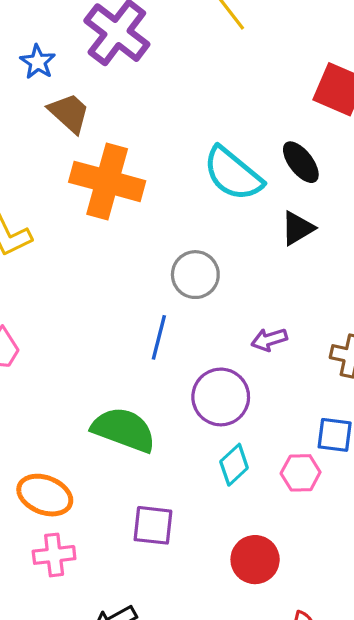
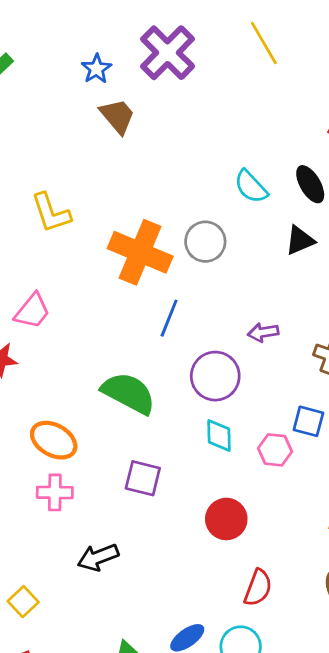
cyan semicircle: (233, 174) -> (251, 187), size x0.7
orange cross: (107, 181) -> (140, 252), moved
gray circle: (195, 275) -> (205, 242), moved
cyan diamond: (234, 465) -> (219, 435), turned -56

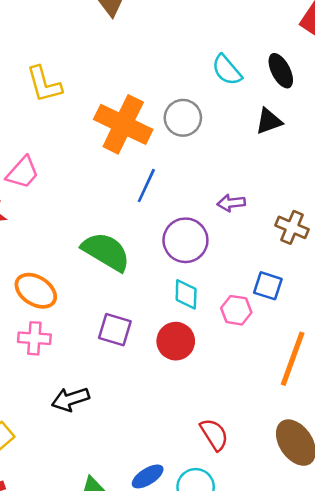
red circle: (226, 519) -> (176, 341), moved
red semicircle: (258, 588) -> (214, 434), turned -56

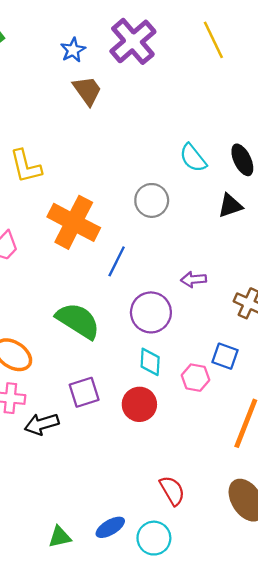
orange cross: (123, 124) -> (74, 222), moved
purple square: (115, 330) -> (84, 392), turned -36
black arrow: (70, 399) -> (42, 424), moved

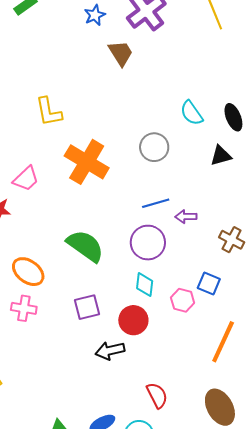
brown trapezoid: (87, 91) -> (121, 53), moved
blue line: (117, 261) -> (156, 203), moved, turned 44
black arrow: (42, 424) -> (110, 351), moved

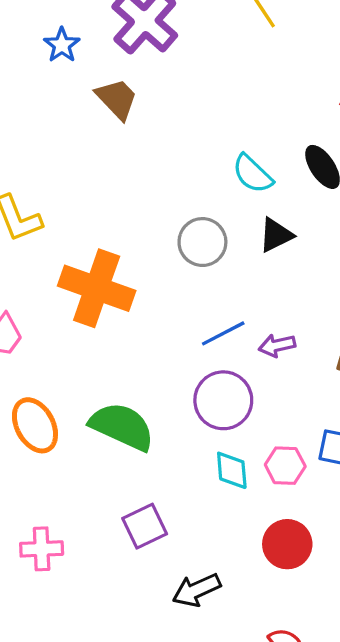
black triangle: (221, 156) -> (276, 235), moved
orange ellipse: (28, 272) -> (35, 425), moved, turned 36
pink hexagon: (183, 300) -> (285, 466), moved
red circle: (133, 320) -> (287, 544), moved

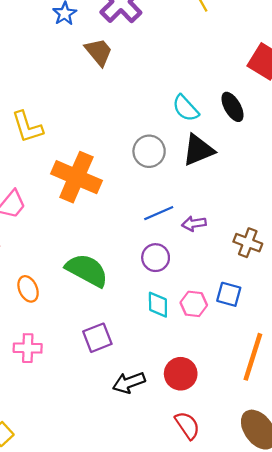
black triangle: (276, 235) -> (198, 150), size x1.4
purple circle: (223, 400) -> (156, 258), size x0.7
orange ellipse: (35, 425) -> (28, 289), moved, size x0.7
red circle: (287, 544) -> (181, 374), moved

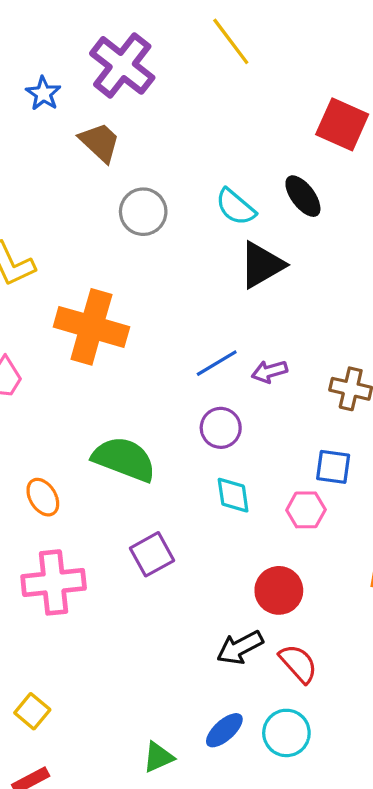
gray circle: (149, 151) -> (143, 212), moved
pink hexagon: (194, 304) -> (306, 510), moved
pink cross: (28, 348) -> (54, 582), size x1.5
black arrow: (129, 383) -> (240, 648), moved

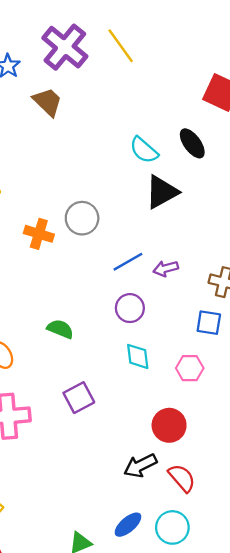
yellow line: (231, 41) -> (121, 46), moved
gray circle: (143, 212) -> (82, 218), moved
orange cross: (91, 327) -> (39, 234), size x0.6
green semicircle: (124, 459) -> (60, 329), size x0.6
blue square: (333, 467) -> (209, 323), moved

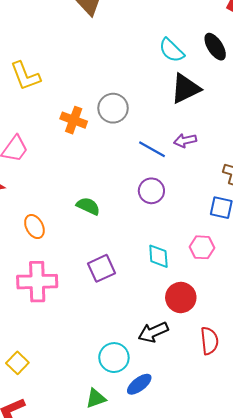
blue line: (128, 262) -> (152, 149), turned 56
purple arrow: (166, 268) -> (185, 141), moved
cyan diamond: (138, 356) -> (158, 256), moved
red semicircle: (182, 478) -> (209, 341), moved, turned 32
cyan circle: (172, 527) -> (114, 358), moved

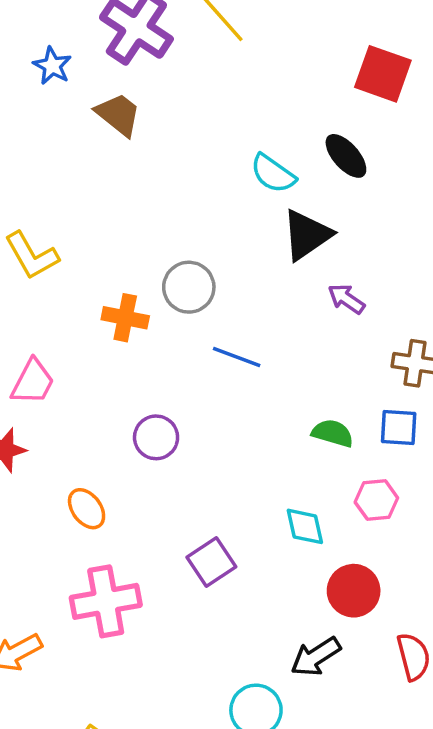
purple arrow: (185, 141) -> (346, 299), moved, turned 55
blue line: (152, 149) -> (237, 357), moved
purple circle: (151, 191) -> (156, 437), moved
green semicircle: (88, 206) -> (333, 433), moved

